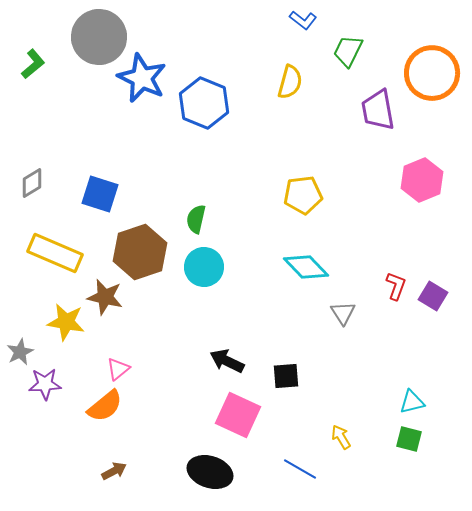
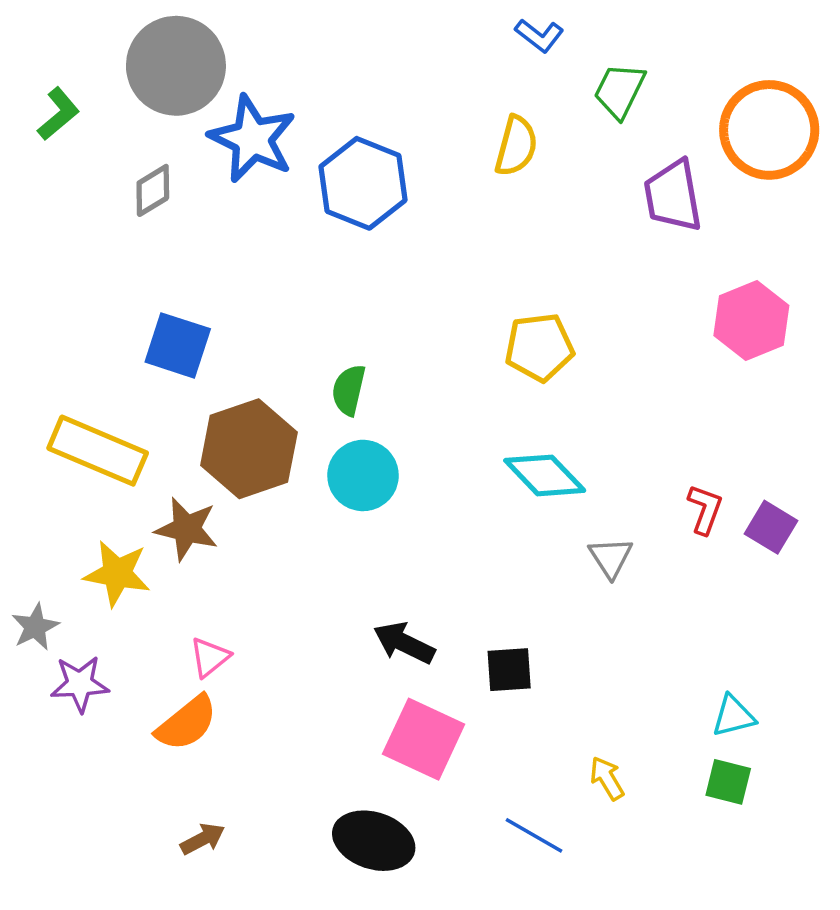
gray diamond: (32, 183) -> (153, 190), moved

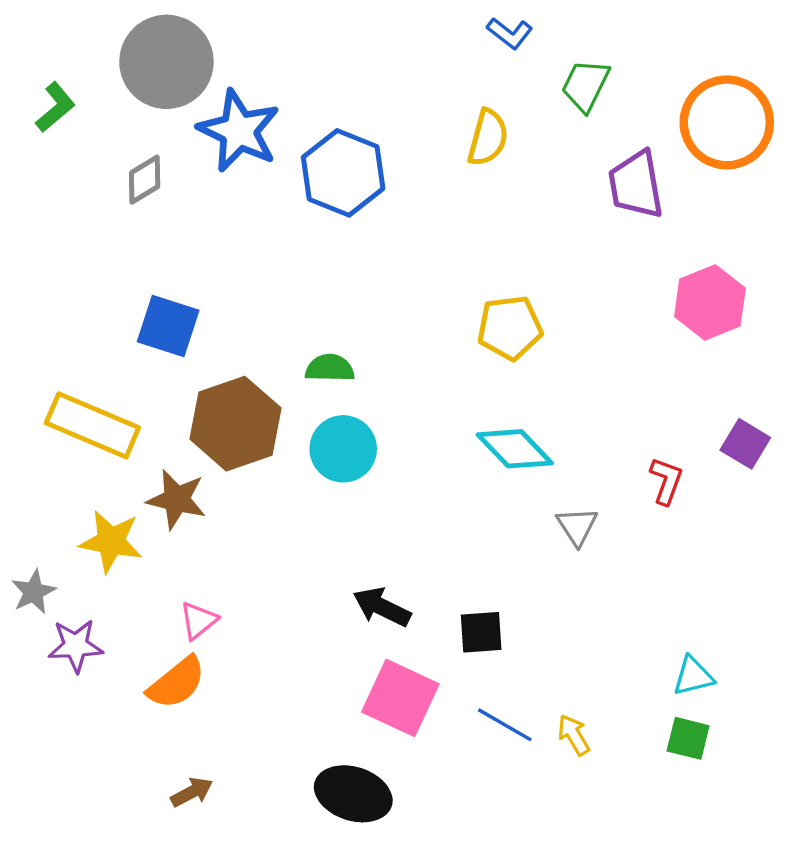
green semicircle: (349, 390) -> (330, 368), turned 78
purple square: (771, 527) -> (745, 444), moved
blue line: (534, 835) -> (505, 725), moved

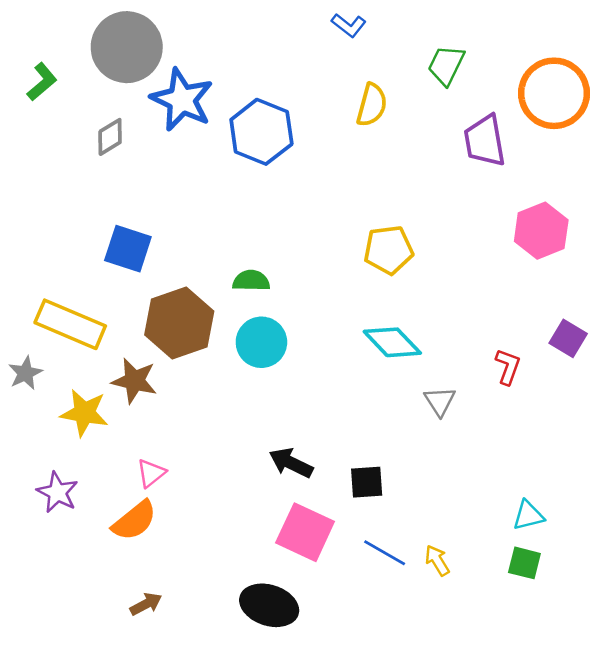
blue L-shape: (510, 33) -> (349, 25), moved
gray star: (34, 592) -> (25, 373), moved
purple star: (76, 646) -> (57, 492), turned 30

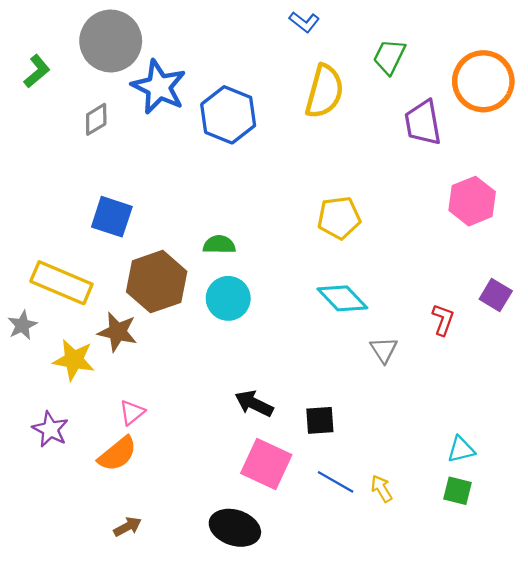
yellow semicircle: (372, 105) -> (324, 91), size x1.4

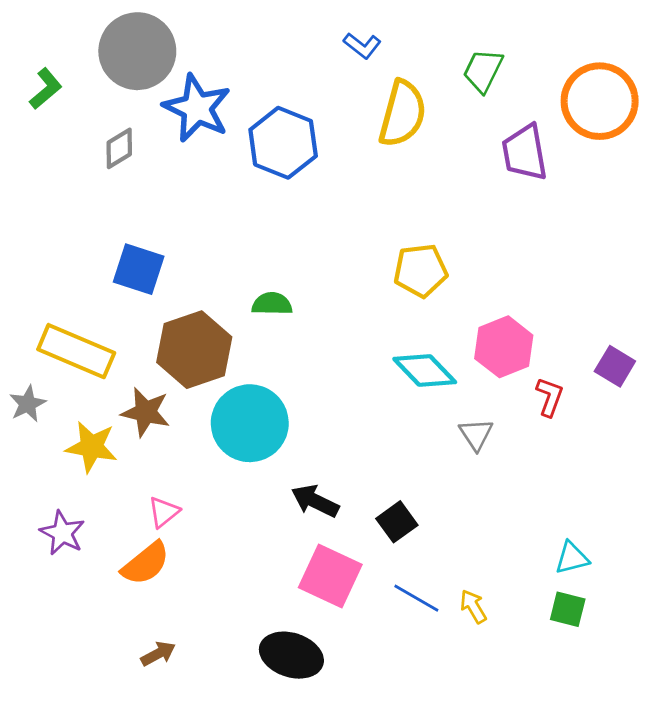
blue L-shape: (304, 22) -> (362, 46), moved
pink hexagon: (472, 201) -> (504, 347), moved
cyan circle: (228, 298) -> (250, 423), moved, size x1.4
black square: (320, 420) -> (397, 522), turned -32

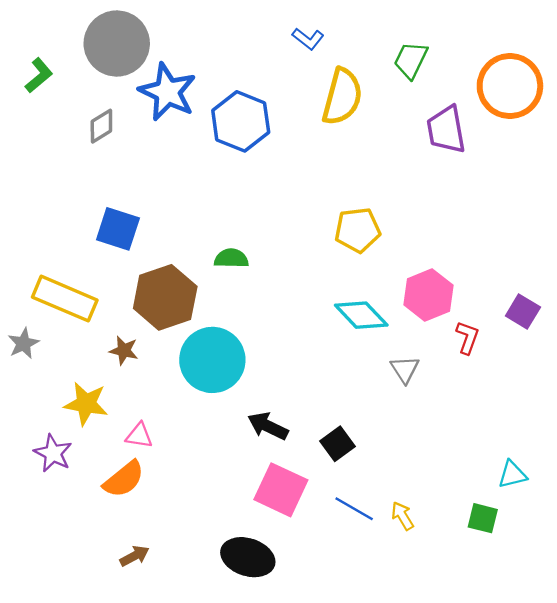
brown star: (146, 412) -> (124, 351), size x0.7
yellow star: (91, 447) -> (86, 404), moved
pink triangle: (164, 512) -> (139, 436), turned 48
cyan triangle: (572, 558) -> (512, 474), moved

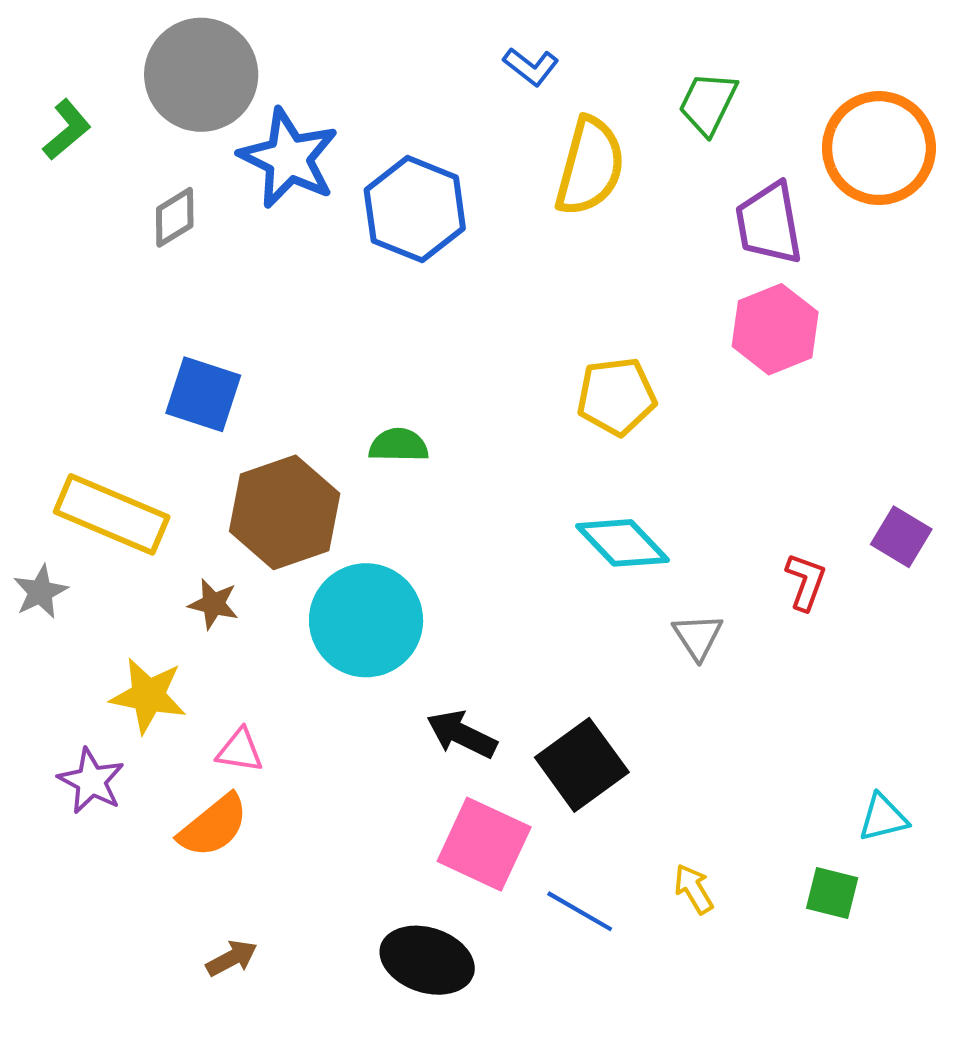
pink hexagon: (428, 295) -> (775, 329), moved
black square: (338, 444) -> (582, 765), size x1.5
blue line: (354, 509) -> (580, 911), moved

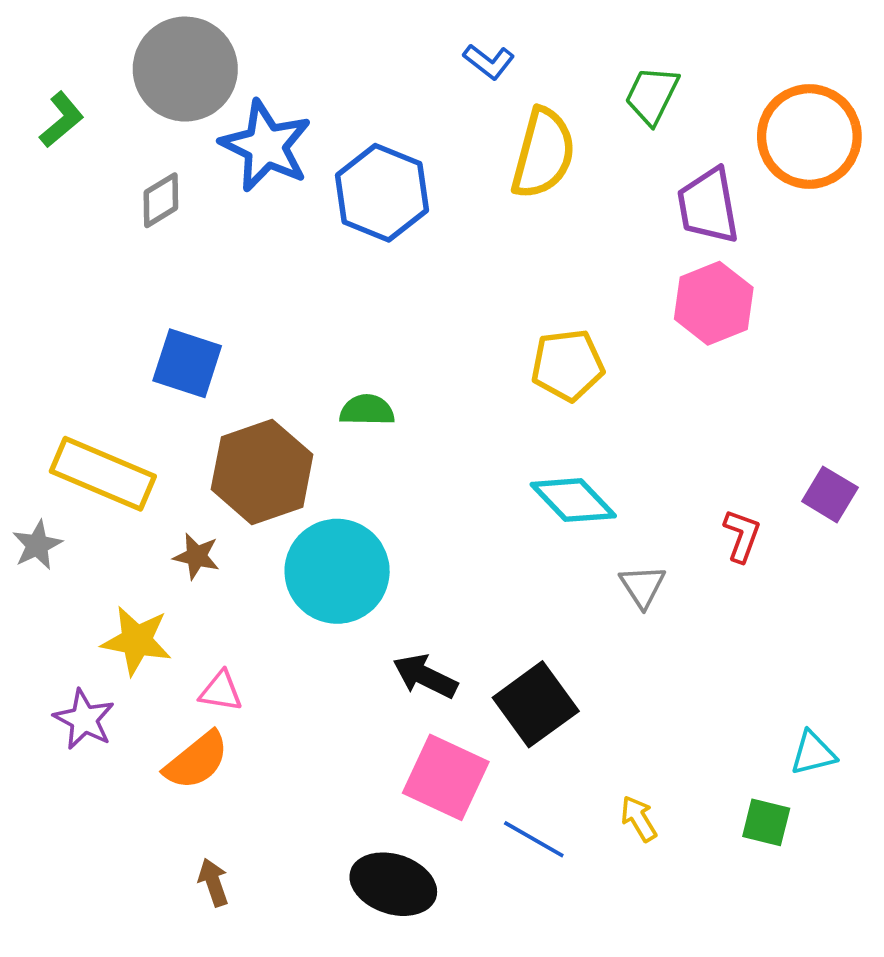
brown arrow: (232, 958) -> (213, 882), turned -81

